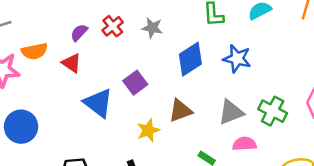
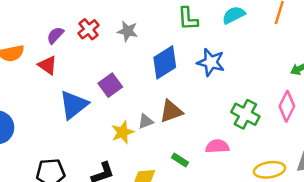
blue triangle: (98, 103) -> (74, 105), turned 44
brown triangle: (180, 111) -> (171, 111), moved
gray triangle: (231, 112) -> (146, 121), moved, size x0.6

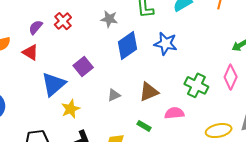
gray star: (128, 31) -> (109, 19), moved
brown triangle: (171, 111) -> (149, 92), moved
yellow star: (123, 132) -> (71, 109), moved

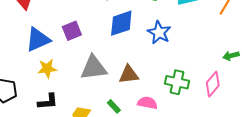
green cross: (196, 85) -> (177, 82), turned -30
gray triangle: (114, 95) -> (94, 68), size x2.0

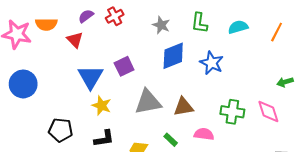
blue triangle: (38, 39) -> (90, 77), turned -32
yellow star: (47, 69) -> (102, 106), turned 30
pink diamond: (213, 84) -> (268, 111), turned -55

